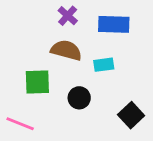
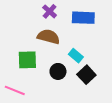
cyan rectangle: (104, 65) -> (76, 56), moved, turned 48
black square: (131, 115) -> (86, 75), moved

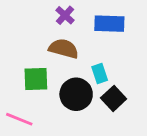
cyan rectangle: (76, 56) -> (100, 73), turned 32
black circle: (58, 71) -> (76, 94), size x1.5

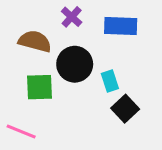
brown semicircle: (64, 49) -> (35, 41), moved
black circle: (76, 94) -> (75, 64), moved

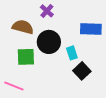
blue rectangle: (121, 26) -> (91, 29), moved

